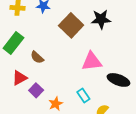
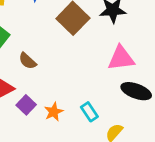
pink triangle: (92, 61) -> (121, 58), moved
orange star: (56, 104) -> (54, 112), moved

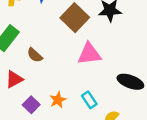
pink triangle: (121, 58) -> (89, 54), moved
purple square: (26, 105) -> (31, 105), moved

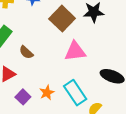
cyan rectangle: (89, 100) -> (75, 93), size x1.6

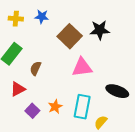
brown semicircle: (26, 52) -> (35, 68), turned 72
cyan rectangle: (75, 93) -> (82, 107), turned 45

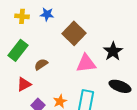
black star: (100, 30) -> (113, 51), moved, turned -30
brown semicircle: (35, 68) -> (41, 64), turned 32

